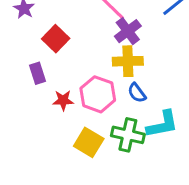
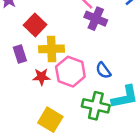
purple cross: (128, 31) -> (96, 19), turned -30
yellow cross: (128, 61) -> (52, 49), moved
yellow square: (89, 142) -> (50, 120), moved

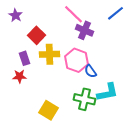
pink hexagon: (70, 72) -> (76, 60), moved
red star: (41, 77) -> (20, 76), moved

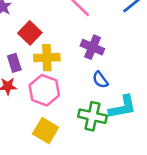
purple cross: (84, 30) -> (92, 47), moved
pink hexagon: (76, 60) -> (44, 90), moved

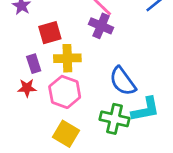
red square: (30, 33) -> (50, 33), turned 30
purple cross: (92, 47) -> (101, 26), moved
blue semicircle: (100, 80) -> (123, 81), size x1.6

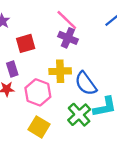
yellow cross: (67, 58) -> (60, 71), moved
green cross: (115, 119) -> (79, 115), turned 35

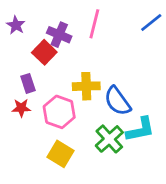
pink line: (67, 20) -> (94, 24), turned 60
purple cross: (68, 38) -> (59, 35), moved
red square: (26, 43) -> (44, 52), turned -30

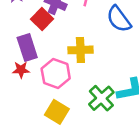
purple rectangle: (28, 83) -> (27, 47), size x1.5
blue semicircle: (117, 101) -> (119, 19), moved

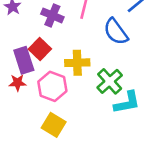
red square: (42, 19) -> (40, 49), moved
green cross: (101, 98) -> (110, 81), moved

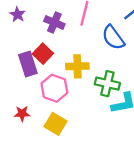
green cross: (110, 81) -> (107, 84), turned -35
red star: (18, 83) -> (22, 114), moved

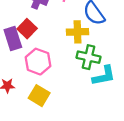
yellow cross: (77, 66) -> (78, 32), moved

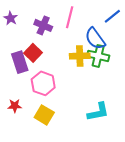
green cross: (89, 57) -> (98, 56), moved
cyan L-shape: (104, 76) -> (98, 112), moved

